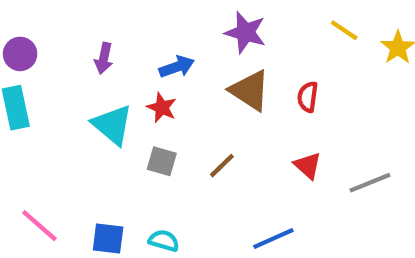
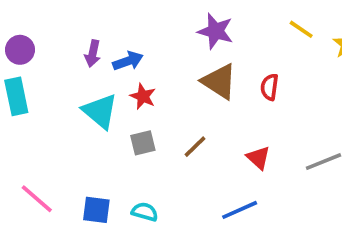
blue arrow: (177, 67) -> (128, 61), moved
gray square: (162, 161) -> (143, 143), turned -30
red triangle: (308, 166) -> (258, 158), moved

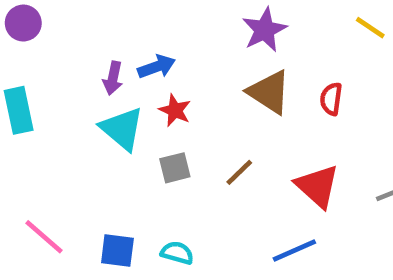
purple star: (215, 31) -> (265, 30), turned 30
purple circle: (20, 50) -> (23, 23), moved
purple arrow: (93, 54) -> (113, 78), moved
red triangle: (258, 158) -> (317, 186), size x1.5

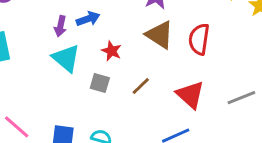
red semicircle: (331, 99) -> (199, 39), size x1.5
red star: (175, 110) -> (111, 51), moved
gray square: (175, 168) -> (100, 83), turned 30

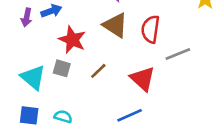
red star: (111, 51) -> (72, 40), size x1.5
cyan triangle: (66, 58) -> (33, 77), moved
gray line: (241, 98) -> (178, 54), moved

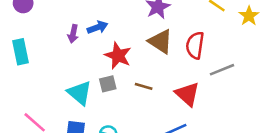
gray square: (62, 68) -> (108, 84), turned -30
brown line: (98, 71) -> (144, 86), turned 60

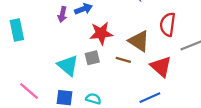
brown triangle: (160, 41) -> (139, 41), moved
red star: (118, 56) -> (101, 33), turned -30

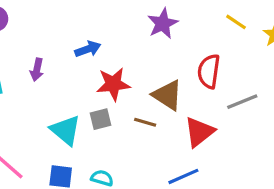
purple arrow: (62, 14) -> (37, 70), moved
red triangle: (161, 67) -> (199, 132), turned 40

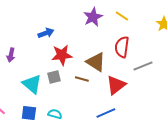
yellow line: (236, 22) -> (122, 16), moved
purple arrow: (37, 70) -> (11, 55), moved

